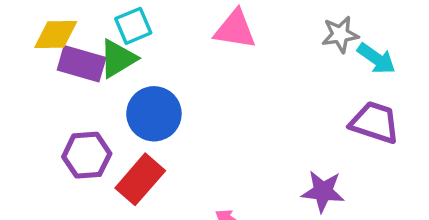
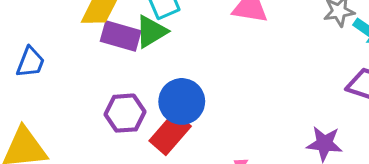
blue circle: (154, 114) -> (182, 101), moved

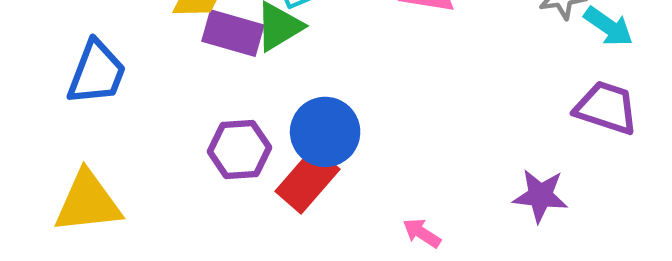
blue trapezoid: (30, 62) -> (97, 73), size x1.4

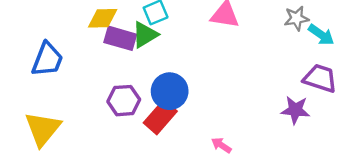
purple star: (540, 196) -> (295, 110), moved
yellow triangle: (88, 202) -> (43, 129), turned -45

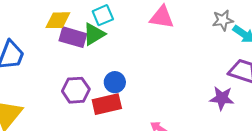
blue circle: (170, 91) -> (115, 82), size x0.7
red rectangle: (160, 117) -> (107, 104), turned 36

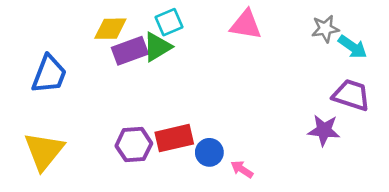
purple rectangle: (73, 37) -> (130, 51), turned -36
blue circle: (115, 82) -> (209, 152), moved
purple hexagon: (76, 90) -> (134, 145), moved

